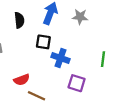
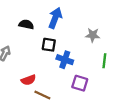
gray star: (80, 17) -> (93, 35), moved
black semicircle: (19, 20) -> (26, 24), turned -72

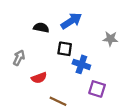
blue arrow: (55, 18) -> (71, 21), turned 36
red semicircle: (28, 80) -> (39, 78), moved

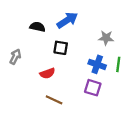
blue cross: (81, 64) -> (97, 64), moved
red semicircle: (39, 78) -> (47, 73), moved

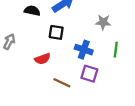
blue cross: (97, 64) -> (84, 50), moved
brown line: (54, 100) -> (62, 83), moved

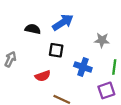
purple square: (89, 74) -> (106, 90), moved, turned -36

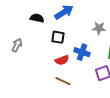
red semicircle: (43, 76) -> (62, 60), moved

